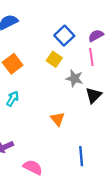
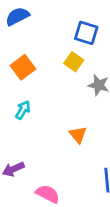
blue square: (64, 36) -> (86, 33), turned -30

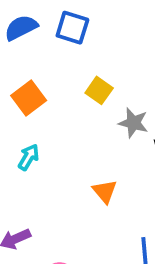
blue square: (86, 33) -> (72, 28), moved

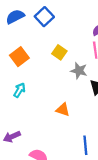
blue square: (72, 28) -> (44, 17), turned 30
orange triangle: (105, 191) -> (63, 110), turned -32

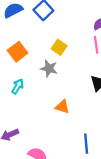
gray star: (79, 71) -> (49, 69), moved

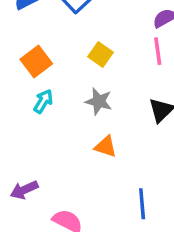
gray star: (49, 69) -> (99, 101), moved
cyan arrow: (18, 86) -> (43, 101), moved

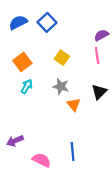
orange triangle: (106, 146) -> (74, 105), moved, turned 32
blue line: (142, 204) -> (73, 151), moved

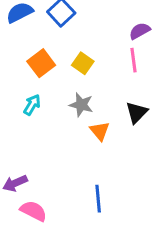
orange square: (22, 62) -> (41, 63), moved
pink semicircle: (42, 160) -> (34, 211), moved

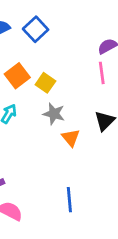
yellow square: (83, 63) -> (45, 83), moved

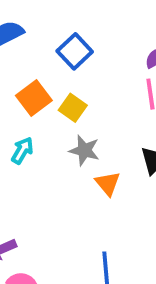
blue square: (36, 29) -> (75, 51), moved

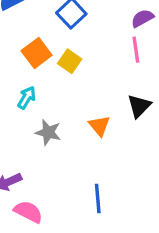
gray star: (84, 150) -> (48, 132), moved

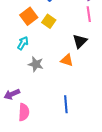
black triangle: (139, 106) -> (80, 41), moved
orange triangle: (99, 126) -> (67, 60), turned -32
pink semicircle: (28, 212) -> (24, 112), turned 66

